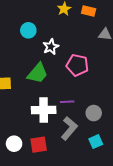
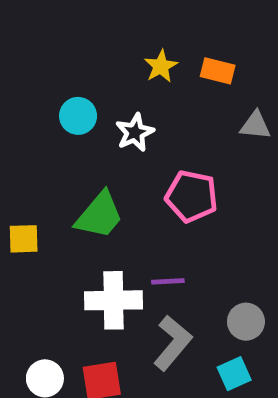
white star: (51, 47) -> (135, 132), moved
gray circle: (94, 113) -> (246, 322), moved

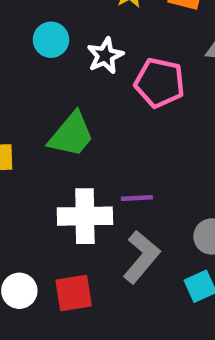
pink pentagon: (192, 196) -> (160, 83), moved

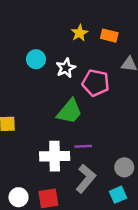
green trapezoid: (71, 135) -> (70, 111), moved

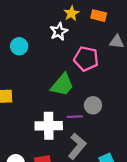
cyan circle: (36, 59) -> (19, 46), moved
white star: (66, 68) -> (59, 31), moved
gray circle: (124, 167) -> (93, 105), moved

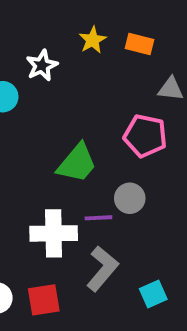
white star: (59, 31) -> (42, 65), moved
pink pentagon: (86, 59) -> (145, 136), moved

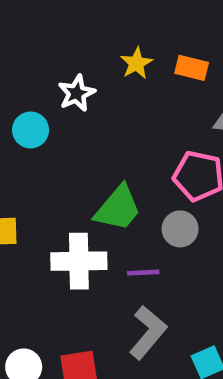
gray circle: (130, 198) -> (180, 229), moved
white cross: (54, 233) -> (79, 261), moved

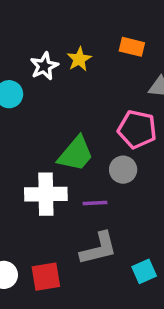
yellow star: (136, 63) -> (79, 59), moved
gray L-shape: (148, 332) -> (99, 249), turned 36

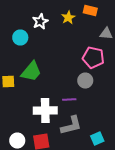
yellow star: (79, 59) -> (68, 18), moved
green trapezoid: (76, 154) -> (31, 72), moved
white cross: (46, 194) -> (45, 110), moved

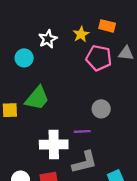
pink pentagon: (93, 58) -> (99, 58), moved

